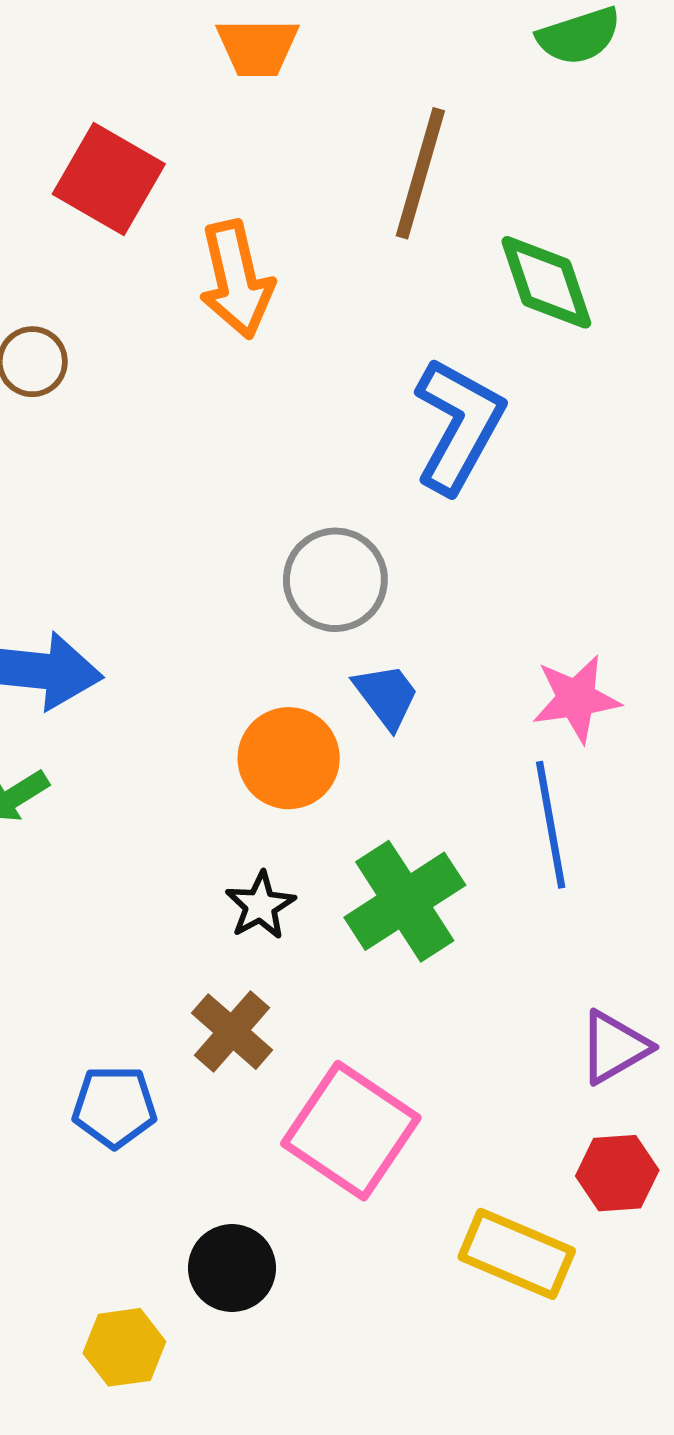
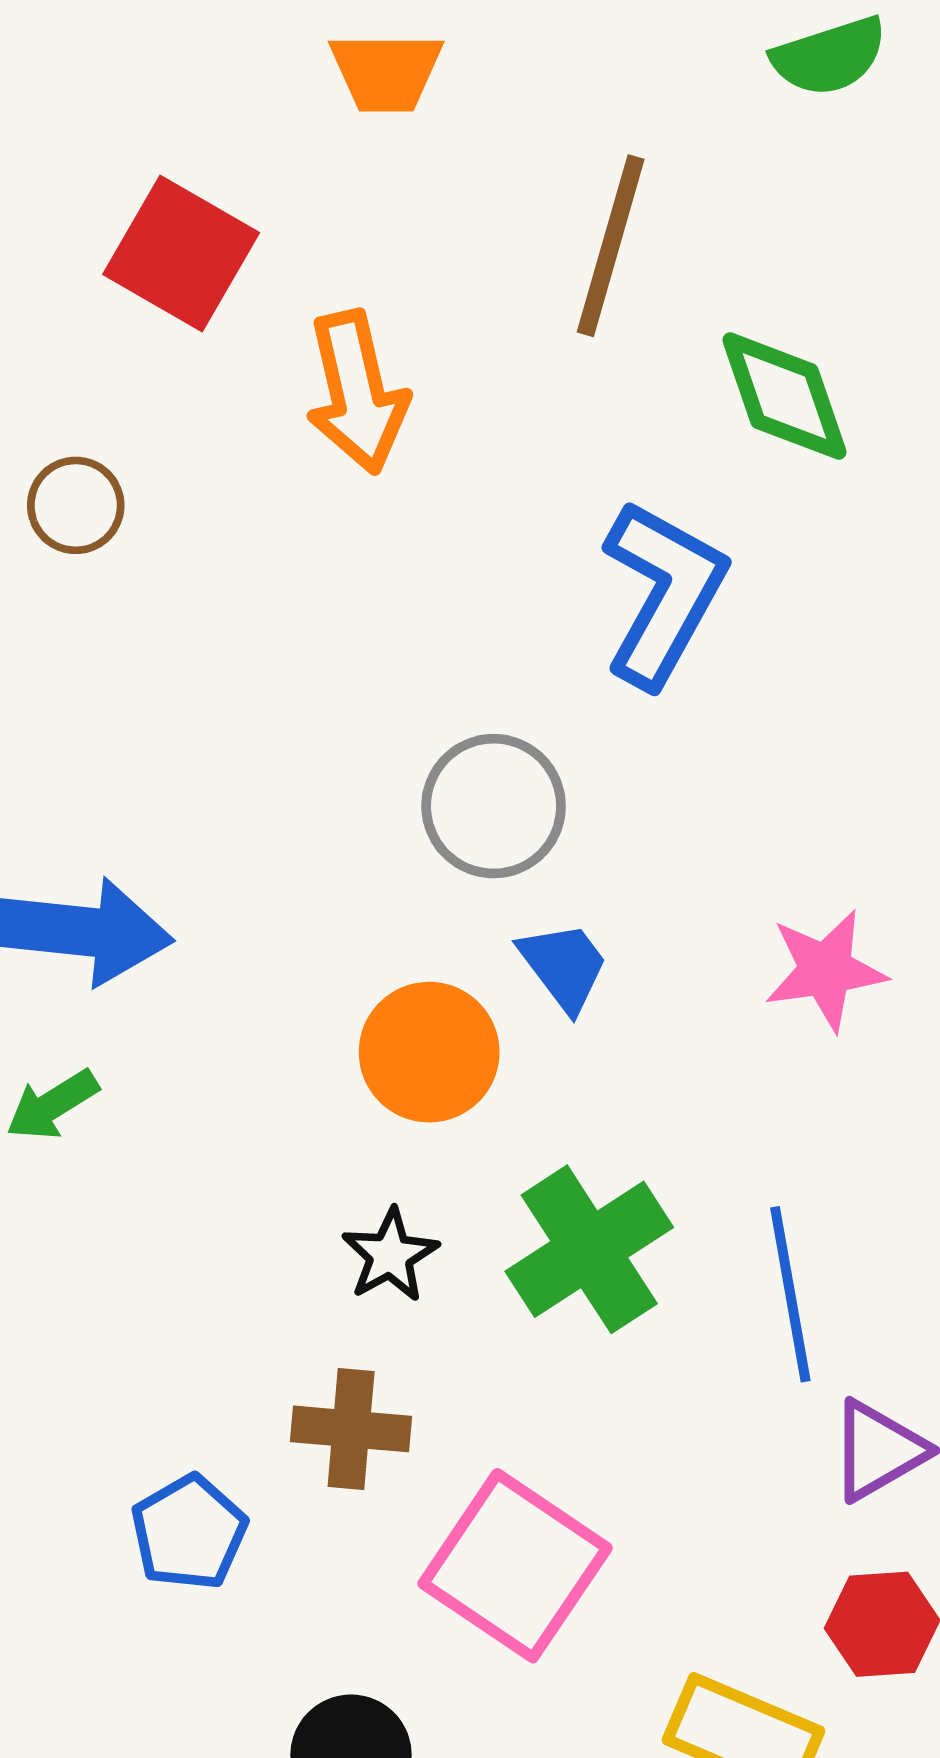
blue line: (551, 825) -> (790, 1294), moved
brown cross: (232, 1032) -> (351, 1429), turned -36
blue pentagon: (114, 1107) -> (189, 1532), turned -30

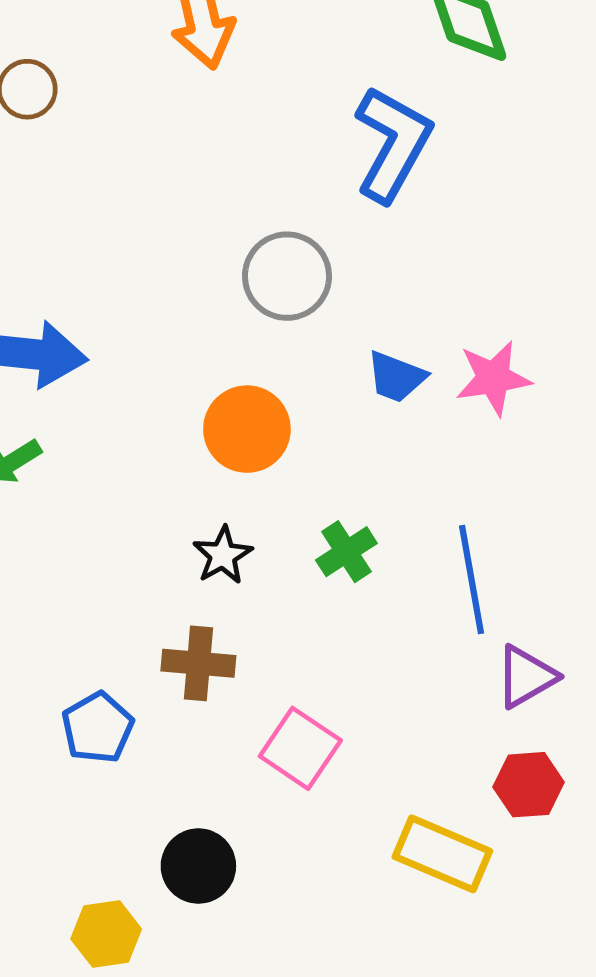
blue trapezoid: (564, 966) -> (396, 377), moved, turned 148
green cross: (589, 1249) -> (346, 552), size x0.6
pink square: (515, 1566) -> (300, 748), size x0.7

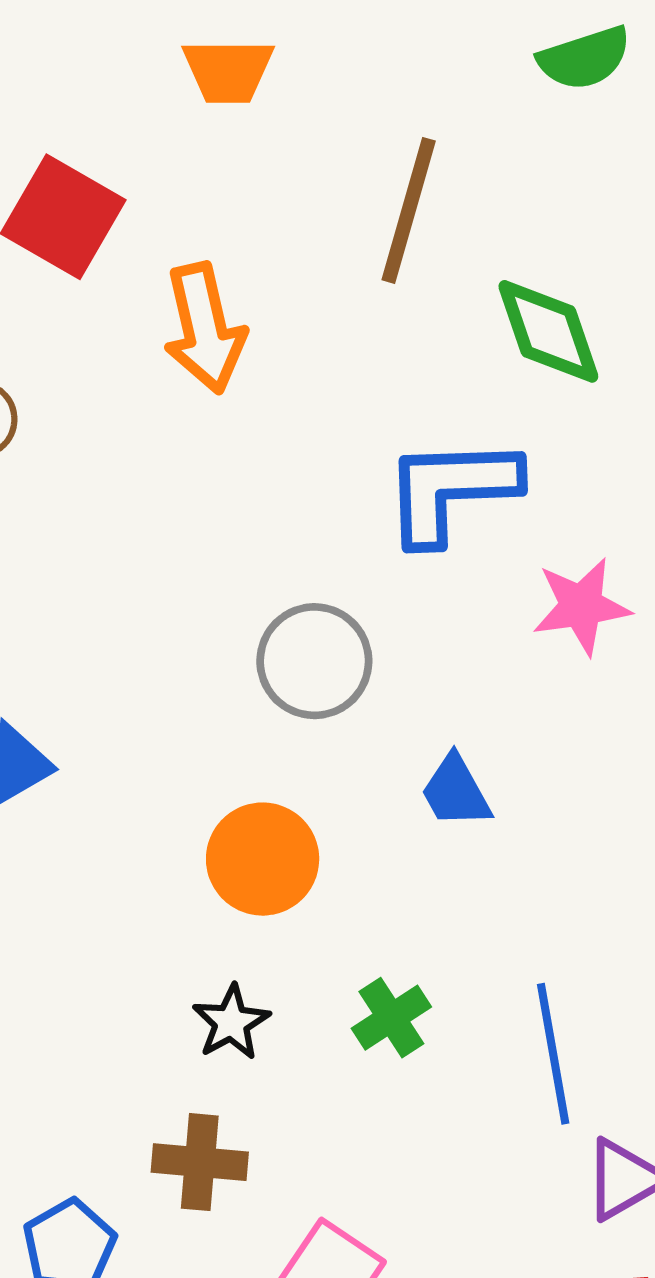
blue L-shape: (393, 144) -> (451, 490), turned -121
blue trapezoid: (396, 377) -> (456, 791), turned 40
pink star: (493, 378) -> (581, 606), moved

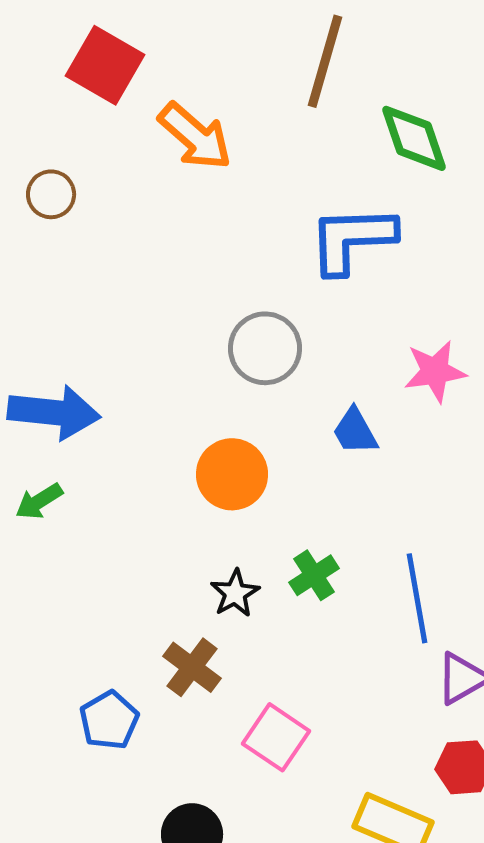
orange arrow: (204, 328) -> (195, 136), turned -36
pink star: (581, 606) -> (435, 371), moved
black star: (231, 1022) -> (235, 593), moved
brown cross: (200, 1162) -> (192, 667), turned 32

